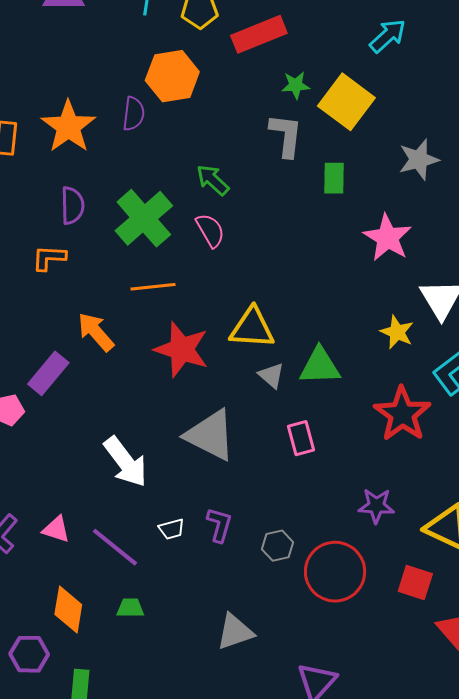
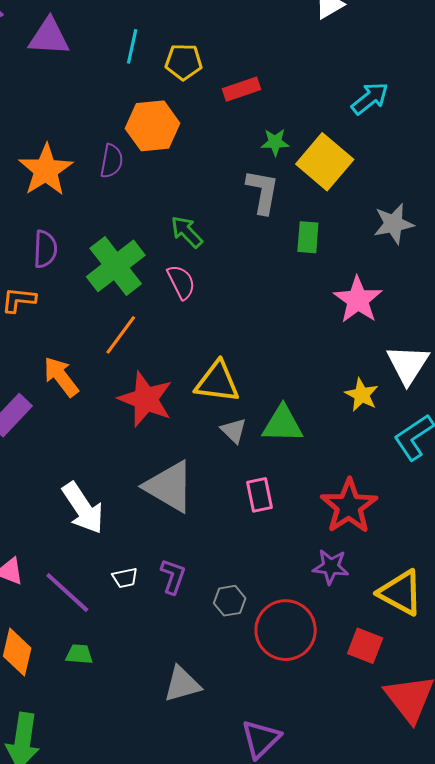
red rectangle: (259, 34) -> (242, 89), size x0.7
orange line: (153, 287) -> (121, 335), turned -51
red star: (402, 414) -> (349, 506), moved

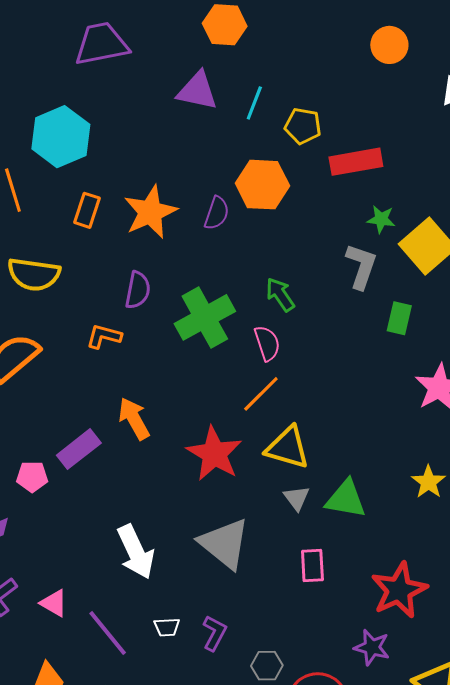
purple triangle: (49, 37) -> (197, 91), moved
red rectangle: (242, 89) -> (356, 162), size x1.4
orange line: (121, 335) -> (261, 394), moved

